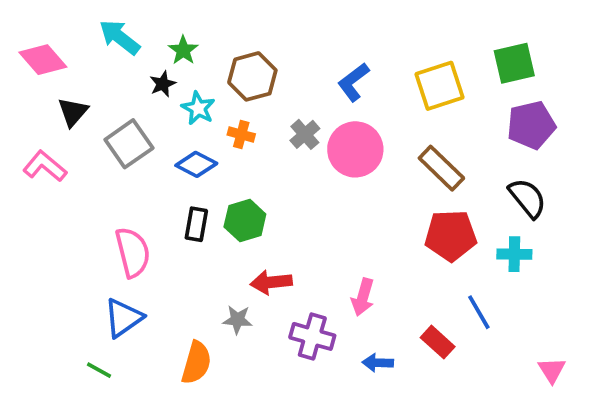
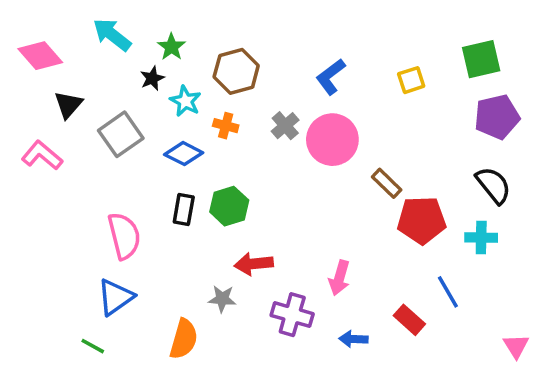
yellow square: (440, 86) -> (411, 80), size x0.6
brown rectangle: (441, 168) -> (387, 183), moved, size x0.7

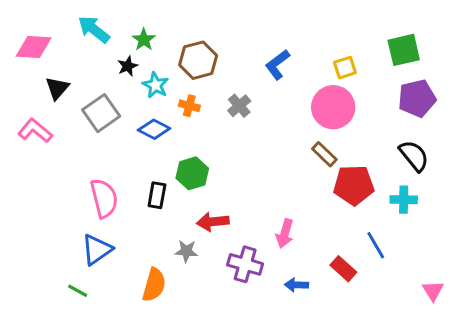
pink diamond: (40, 56) -> (34, 47), turned -45
pink circle: (332, 140) -> (333, 107), moved
black rectangle: (184, 210) -> (157, 195), moved

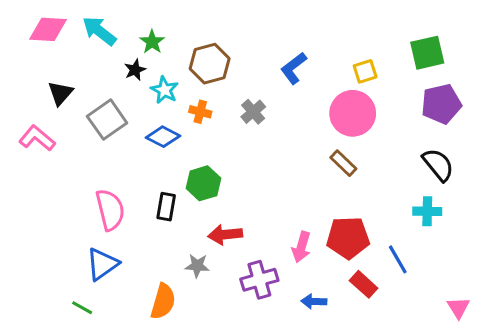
pink diamond: (34, 47) -> (48, 29), moved
red pentagon: (354, 185) -> (348, 238), moved
purple cross: (245, 264) -> (259, 280), turned -32

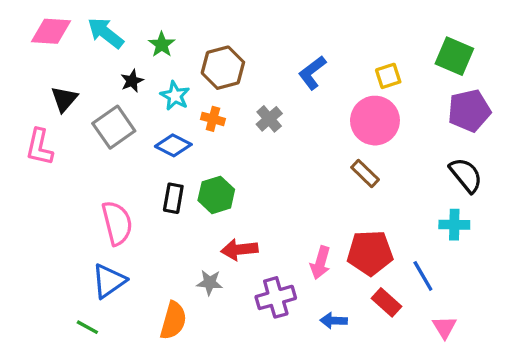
green square: (427, 53) -> (454, 56), turned 36
black star: (135, 70) -> (132, 81), moved
pink L-shape: (37, 138) -> (39, 147), turned -117
black rectangle: (166, 207) -> (173, 198), moved
pink triangle: (458, 308) -> (444, 327), moved

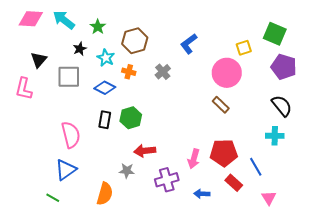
yellow square: (388, 76) -> (244, 48), moved
purple pentagon: (469, 111) -> (284, 67), turned 30
gray square: (114, 127) -> (69, 77), turned 35

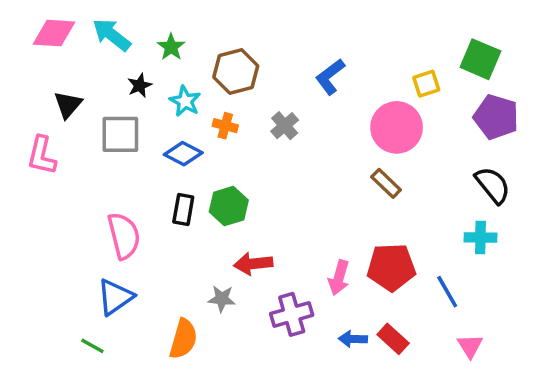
red rectangle: (234, 183) -> (393, 339), moved

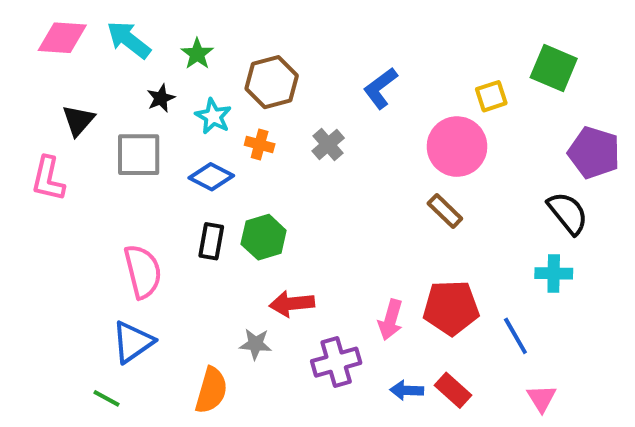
purple pentagon: (496, 117) -> (594, 153), moved

